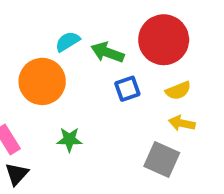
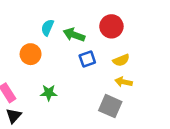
red circle: (164, 40) -> (111, 26), size x0.7
cyan semicircle: (68, 42) -> (47, 28), turned -35
orange circle: (42, 81) -> (31, 54), size x0.7

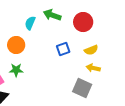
green arrow: (74, 35) -> (52, 15), moved
green star: (49, 93) -> (16, 70), moved

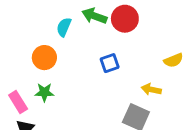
red circle: (83, 22) -> (125, 19), moved
yellow semicircle: (91, 50) -> (173, 60), moved

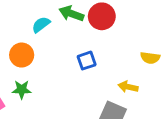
cyan semicircle: (64, 27) -> (41, 25), turned 30
yellow semicircle: (173, 60) -> (150, 58), turned 30

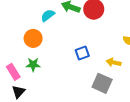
blue square: (87, 61) -> (82, 53), moved

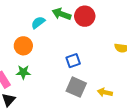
yellow arrow: (114, 62) -> (105, 92), moved
gray square: (102, 83) -> (76, 87), moved

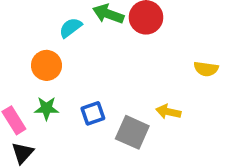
blue square: (73, 61) -> (93, 113), moved
yellow arrow: (105, 92) -> (168, 112), moved

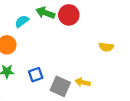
yellow arrow: (168, 112) -> (83, 82), moved

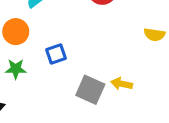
blue square: (36, 75) -> (56, 54), moved

